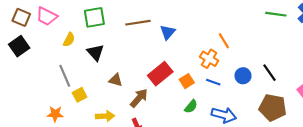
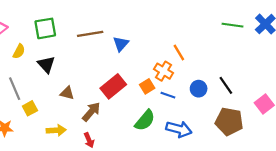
orange square: (187, 81) -> (147, 86), moved
green semicircle: (191, 107) -> (145, 120), size x1.5

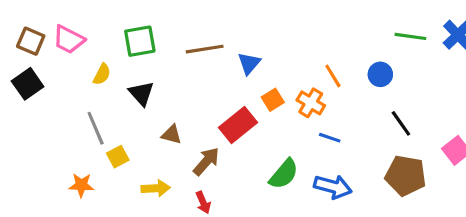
orange square: (147, 86) -> (273, 100), moved
blue circle: (199, 89) -> (380, 74), moved
blue line: (168, 95) -> (330, 138), moved

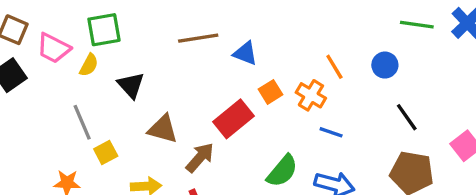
pink trapezoid: (69, 40) -> (54, 48), moved
green square: (140, 41) -> (104, 30), moved
blue triangle: (249, 63) -> (245, 53), turned -50
brown triangle: (172, 134) -> (163, 129), size x1.4

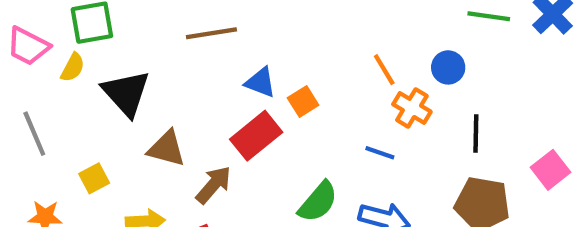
blue triangle: (245, 53) -> (260, 82), moved
black triangle: (131, 85) -> (126, 93), size x1.4
orange cross: (311, 95) -> (412, 108), moved
black line: (407, 117) -> (476, 134), turned 36
gray line: (82, 122) -> (34, 134), moved

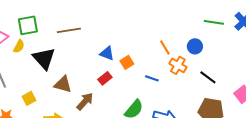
brown line: (211, 33) -> (69, 30), moved
black line: (476, 134) -> (208, 77), turned -54
red rectangle: (256, 136) -> (105, 78), size x0.6
blue line: (380, 153) -> (152, 78), moved

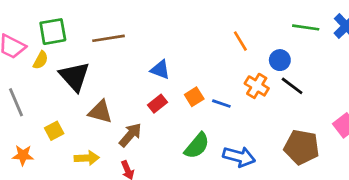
orange line: (165, 47) -> (240, 41), moved
orange square: (127, 62) -> (194, 97), moved
black line: (208, 77) -> (292, 86), moved

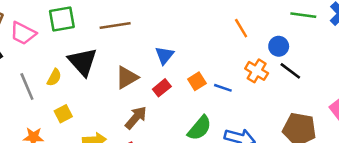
yellow semicircle: (41, 60) -> (54, 77), moved
blue triangle: (160, 70) -> (164, 55), turned 48
brown triangle: (100, 112) -> (127, 77), moved, turned -45

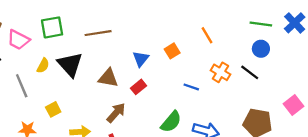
blue circle: (279, 46) -> (261, 49), moved
yellow semicircle: (54, 77) -> (43, 66), moved
brown triangle: (127, 77) -> (108, 78), turned 40
orange square: (197, 81) -> (172, 51), moved

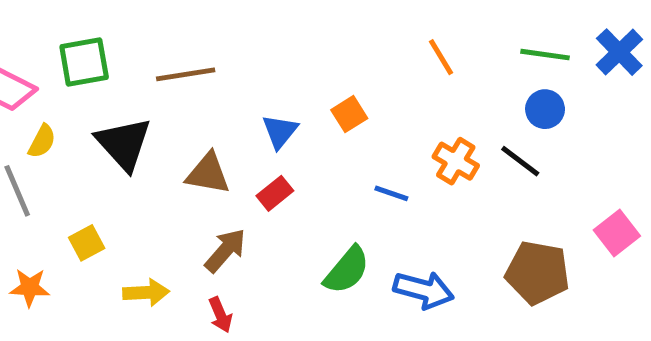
orange line: (207, 35) -> (441, 57), moved
yellow semicircle: (43, 66) -> (42, 141), moved

